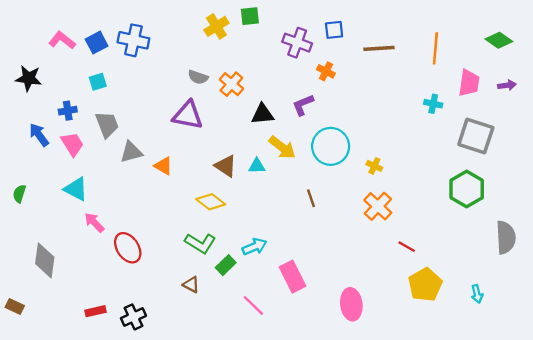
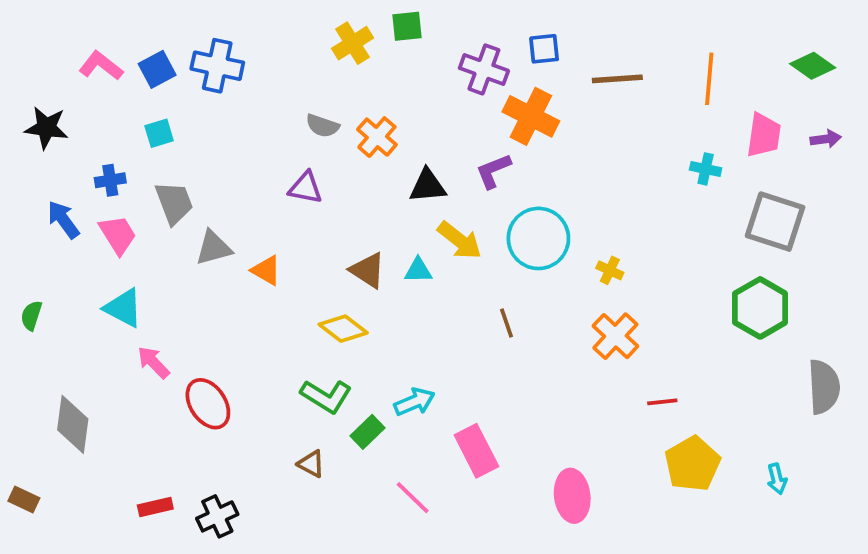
orange cross: (326, 71) -> (531, 116), size x1.8
purple triangle: (188, 115) -> (306, 188), size x0.7
red line: (407, 247) -> (662, 402), turned -36

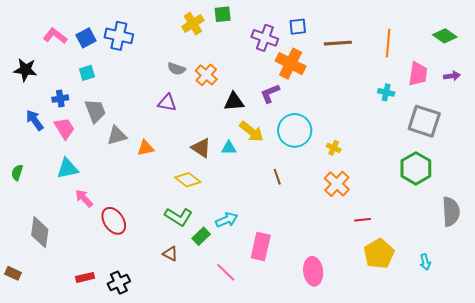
orange triangle: (266, 270) -> (146, 148), turned -42
cyan triangle: (123, 308) -> (67, 168), turned -40
pink rectangle: (476, 451) -> (261, 247), turned 40

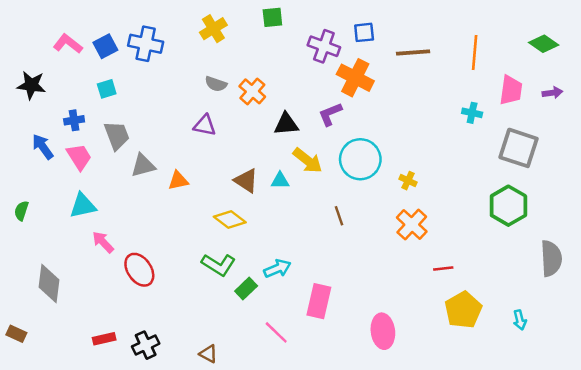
yellow cross: (193, 24) -> (213, 29), moved
brown triangle: (170, 254) -> (208, 354), moved

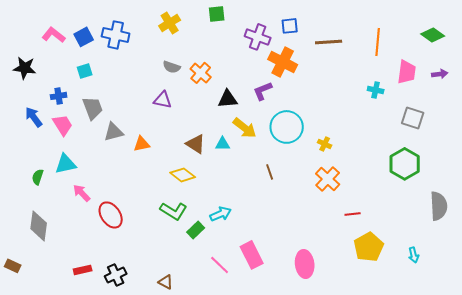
gray square: (518, 148) -> (413, 118), size x0.7
green semicircle: (21, 211) -> (38, 177), moved
pink rectangle: (319, 301) -> (252, 255), moved, turned -40

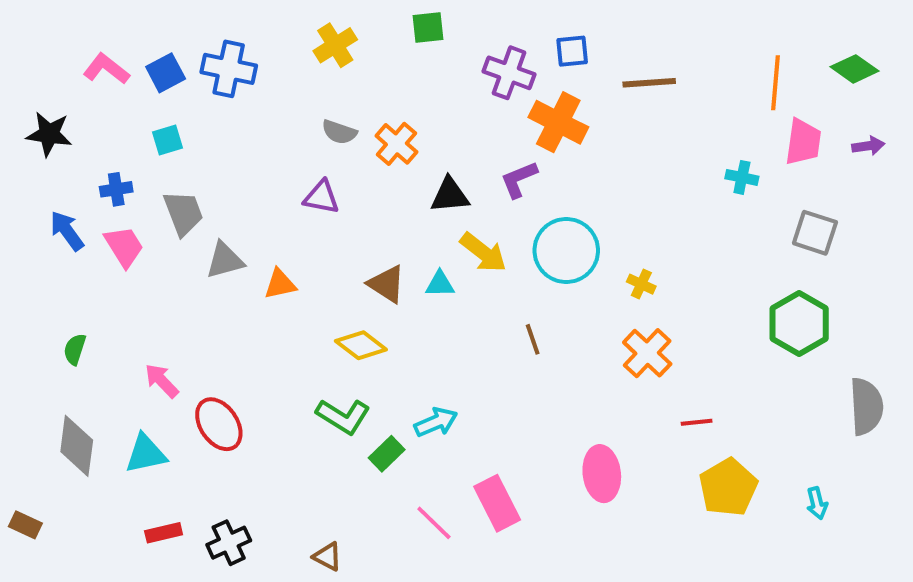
orange line: (378, 42) -> (775, 83), moved
cyan triangle: (66, 164) -> (146, 454), moved
pink ellipse: (305, 264) -> (602, 474), moved

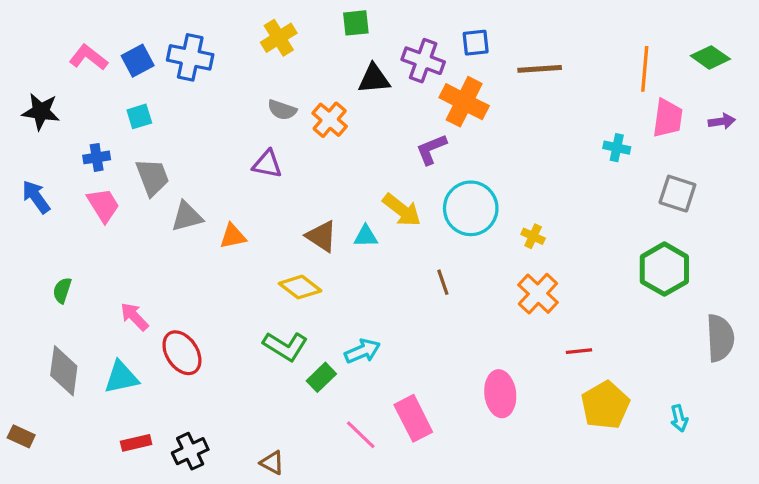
black triangle: (450, 195) -> (374, 79), moved
blue arrow: (67, 231) -> (36, 197), moved

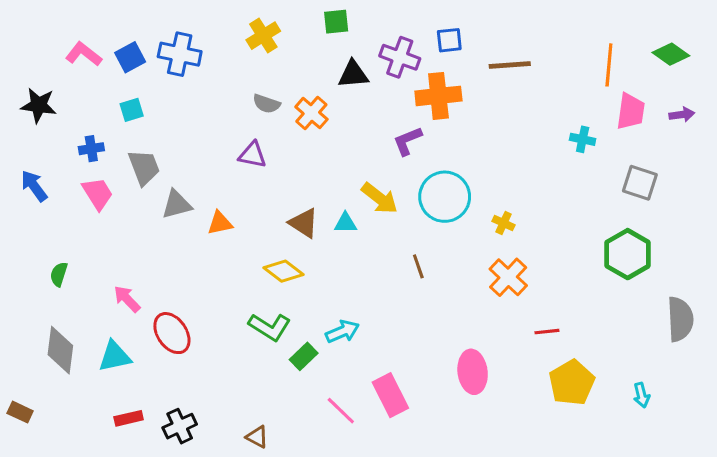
orange cross: (464, 102) -> (438, 96), turned -33

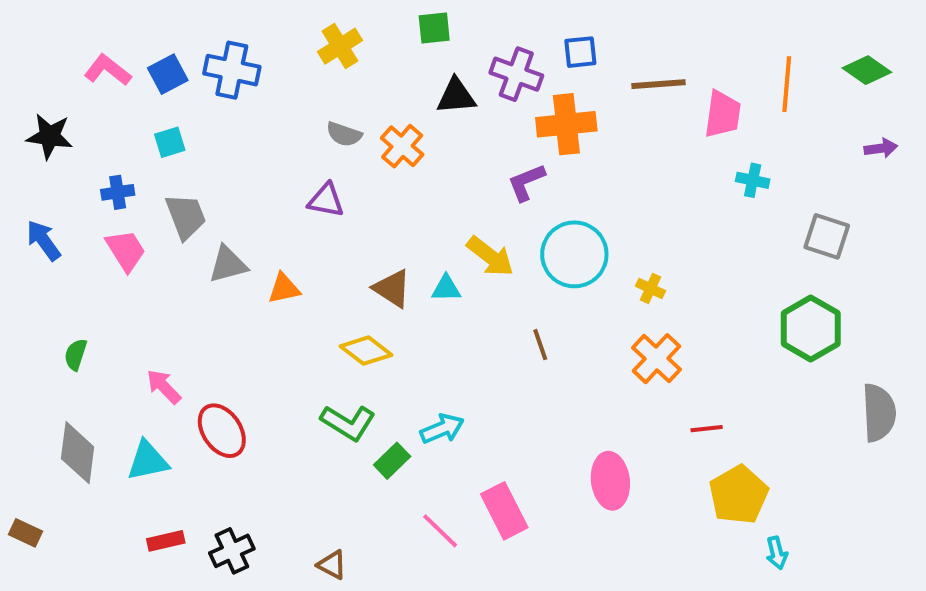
pink trapezoid: (631, 111) -> (723, 114), moved
cyan arrow: (641, 395) -> (777, 553), moved

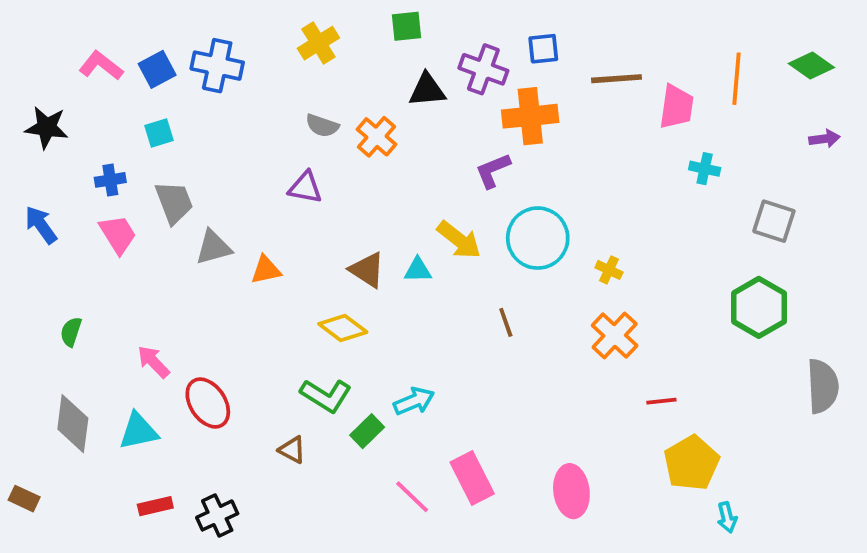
pink ellipse: (610, 481) -> (571, 491), moved
brown triangle: (332, 565) -> (292, 450), moved

